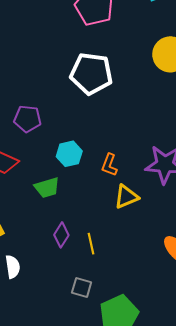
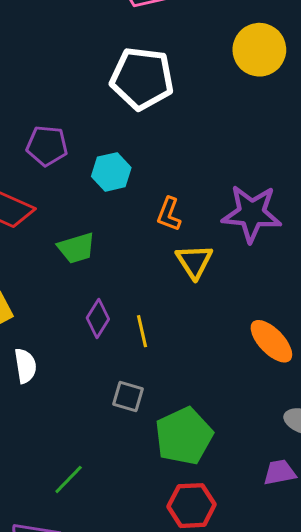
cyan hexagon: (69, 154) -> (111, 172), moved
yellow triangle: (126, 197) -> (194, 261), turned -40

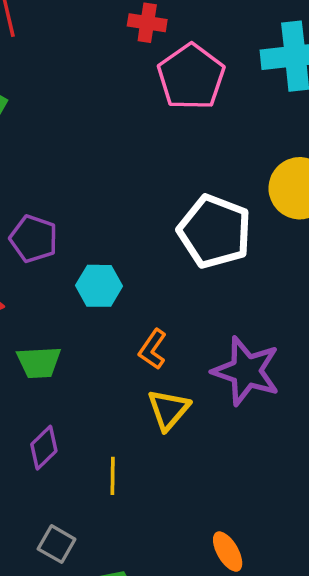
white pentagon: (142, 78) -> (215, 231), moved
yellow line: (142, 331) -> (113, 476), moved
orange ellipse: (271, 341) -> (228, 552), moved, size x0.7

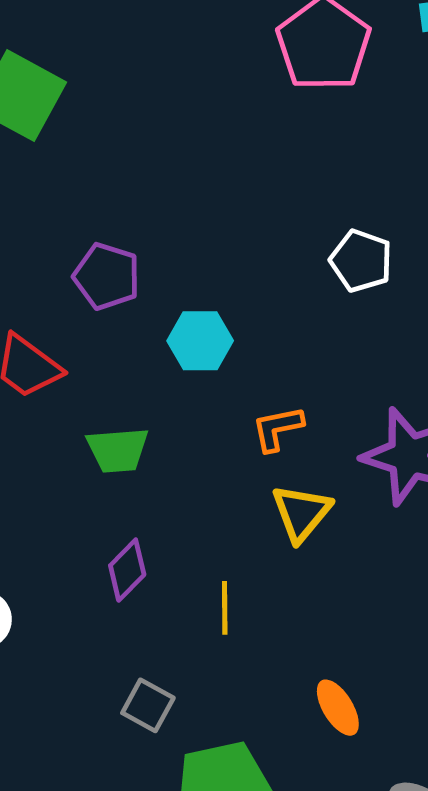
white pentagon: (215, 231) -> (361, 261), size x0.6
orange L-shape: (153, 349) -> (277, 428), turned 45
orange ellipse: (228, 552) -> (338, 708), moved

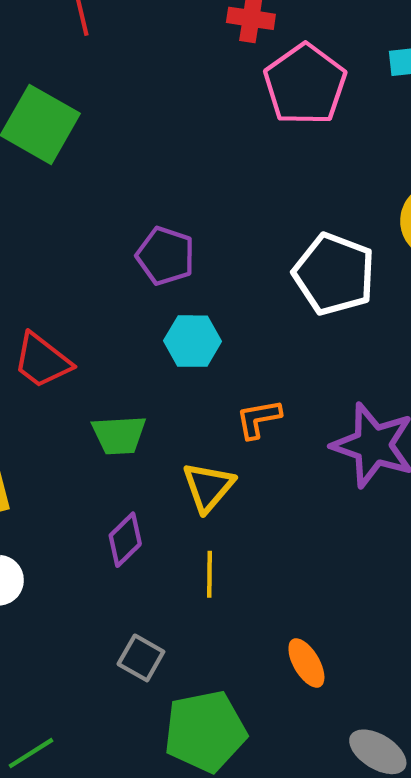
white pentagon: (361, 261) -> (334, 274), size x1.5
purple pentagon: (107, 276) -> (166, 256), moved
yellow triangle: (301, 513) -> (208, 487), moved

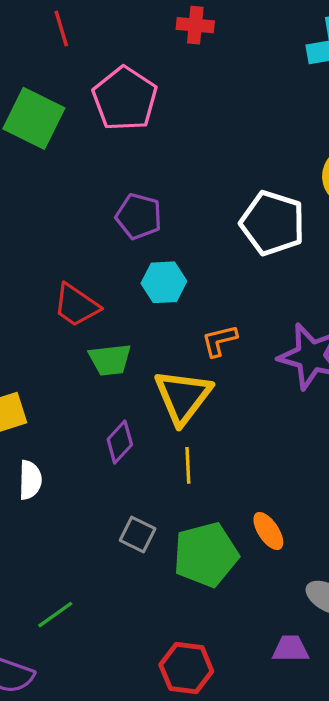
pink pentagon: (305, 84) -> (125, 99), moved
red trapezoid: (42, 361) -> (76, 305), moved
yellow triangle: (208, 487) -> (183, 397), size x1.4
green pentagon: (205, 731) -> (206, 555), moved

